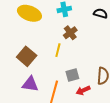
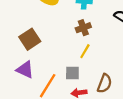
yellow line: (58, 50) -> (85, 51), moved

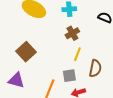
purple triangle: (25, 70) -> (16, 80), moved
brown semicircle: (105, 83) -> (95, 68), moved

